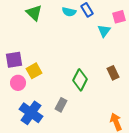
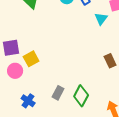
green diamond: (80, 80) -> (81, 96), moved
blue cross: (31, 113) -> (28, 101), size x0.6

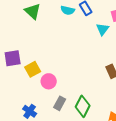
pink circle: (15, 71) -> (49, 81), moved

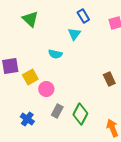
cyan semicircle: (68, 10) -> (55, 54), moved
cyan triangle: (103, 29) -> (74, 34), moved

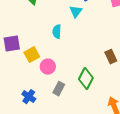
cyan semicircle: (55, 54) -> (57, 32), turned 80
green diamond: (80, 114) -> (86, 79), moved

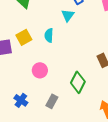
yellow square: (32, 55) -> (24, 37), moved
gray rectangle: (59, 89) -> (52, 101), moved

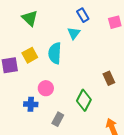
cyan semicircle: (49, 35) -> (55, 53), size x1.5
blue cross: (21, 100) -> (31, 104), moved, turned -32

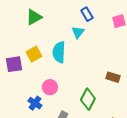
green triangle: (30, 18) -> (34, 17), turned 48
brown rectangle: (109, 78) -> (113, 77), turned -48
blue cross: (31, 104) -> (35, 103), turned 32

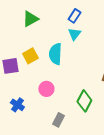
blue rectangle: (87, 14) -> (74, 16), moved, turned 64
blue cross: (35, 103) -> (17, 105), moved

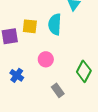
yellow square: (30, 56) -> (30, 26), turned 35
gray rectangle: (58, 120) -> (58, 90), turned -64

